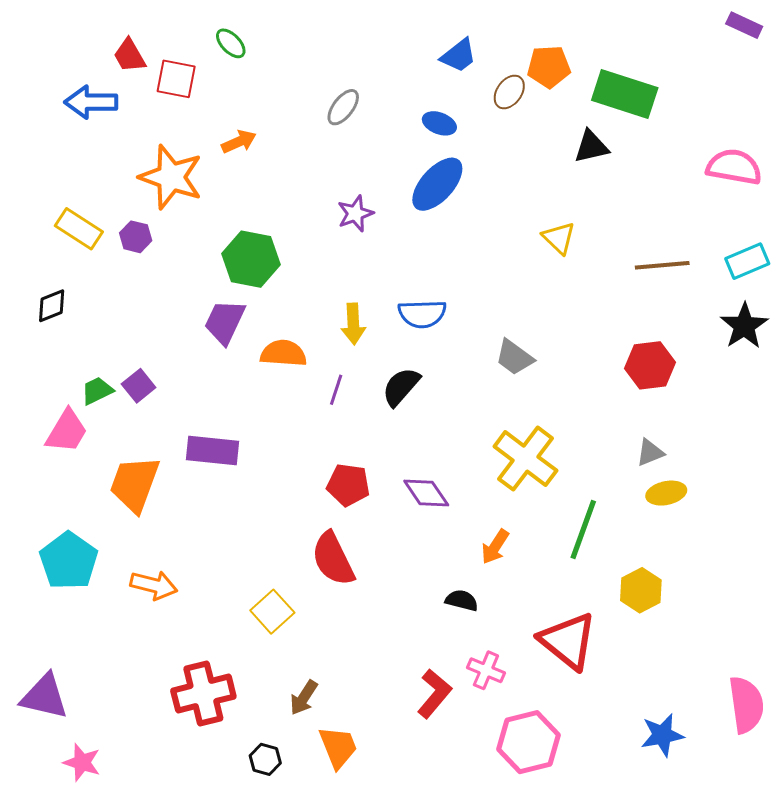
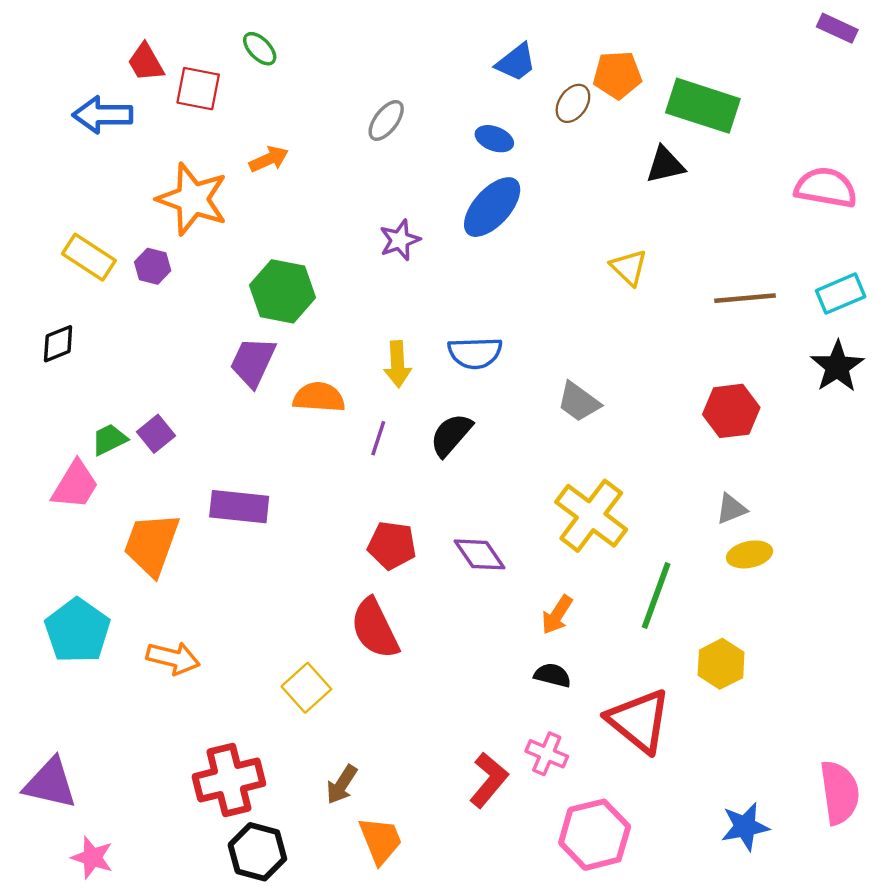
black semicircle: (462, 600) -> (552, 675), moved
black hexagon: (265, 759) -> (257, 852), moved, size x1.6

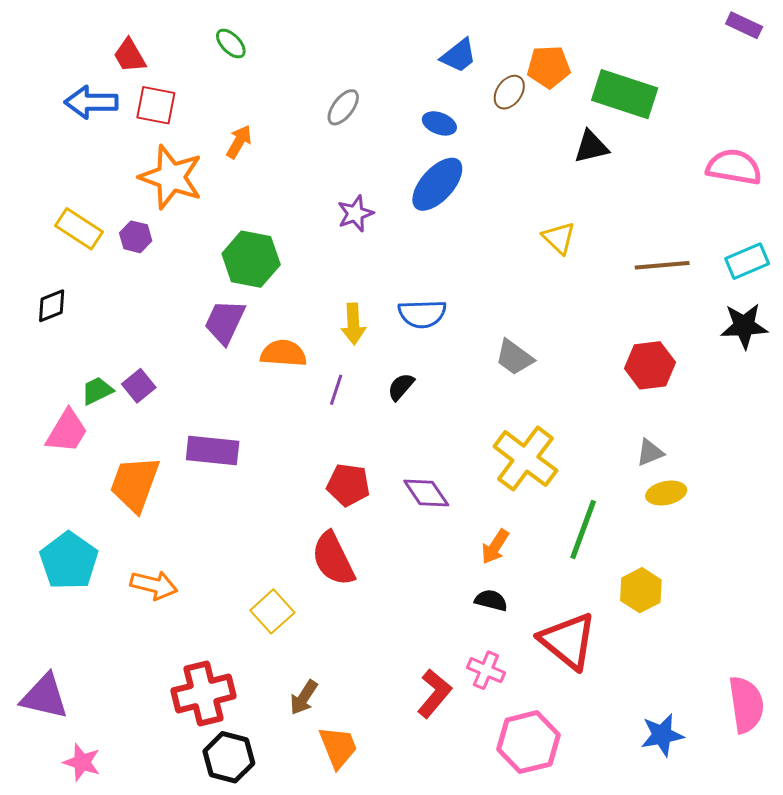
red square: (198, 89) -> (156, 105), moved
orange arrow: (269, 159) -> (239, 142), turned -36
black star: (837, 366) -> (744, 326), turned 30
black semicircle: (451, 435) -> (401, 387), size x0.7

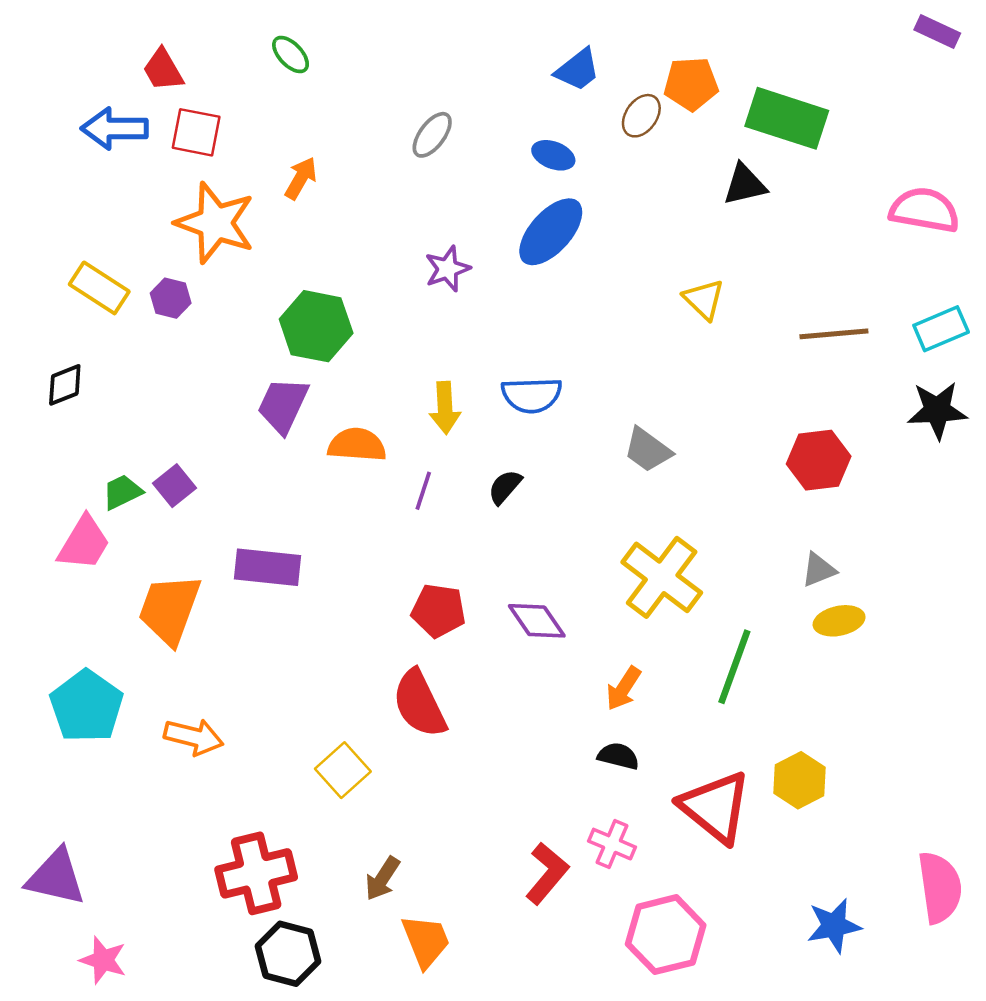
yellow hexagon: (641, 590) -> (799, 780), moved

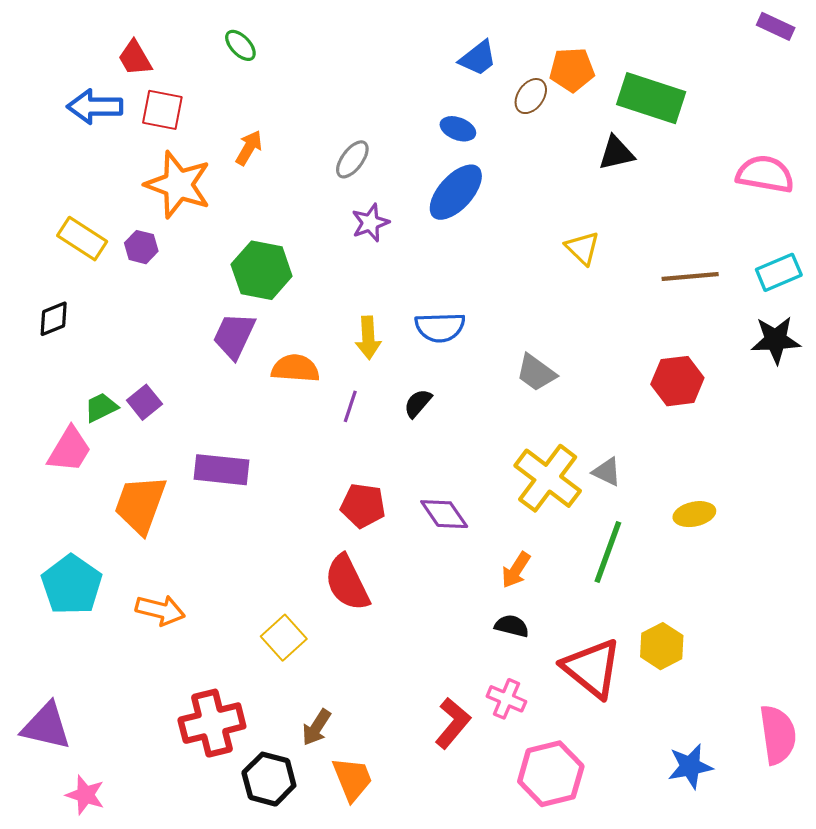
gray ellipse: (432, 135) -> (352, 159), moved
gray triangle: (819, 570) -> (607, 472), moved, turned 48
black hexagon: (288, 954) -> (269, 779), moved

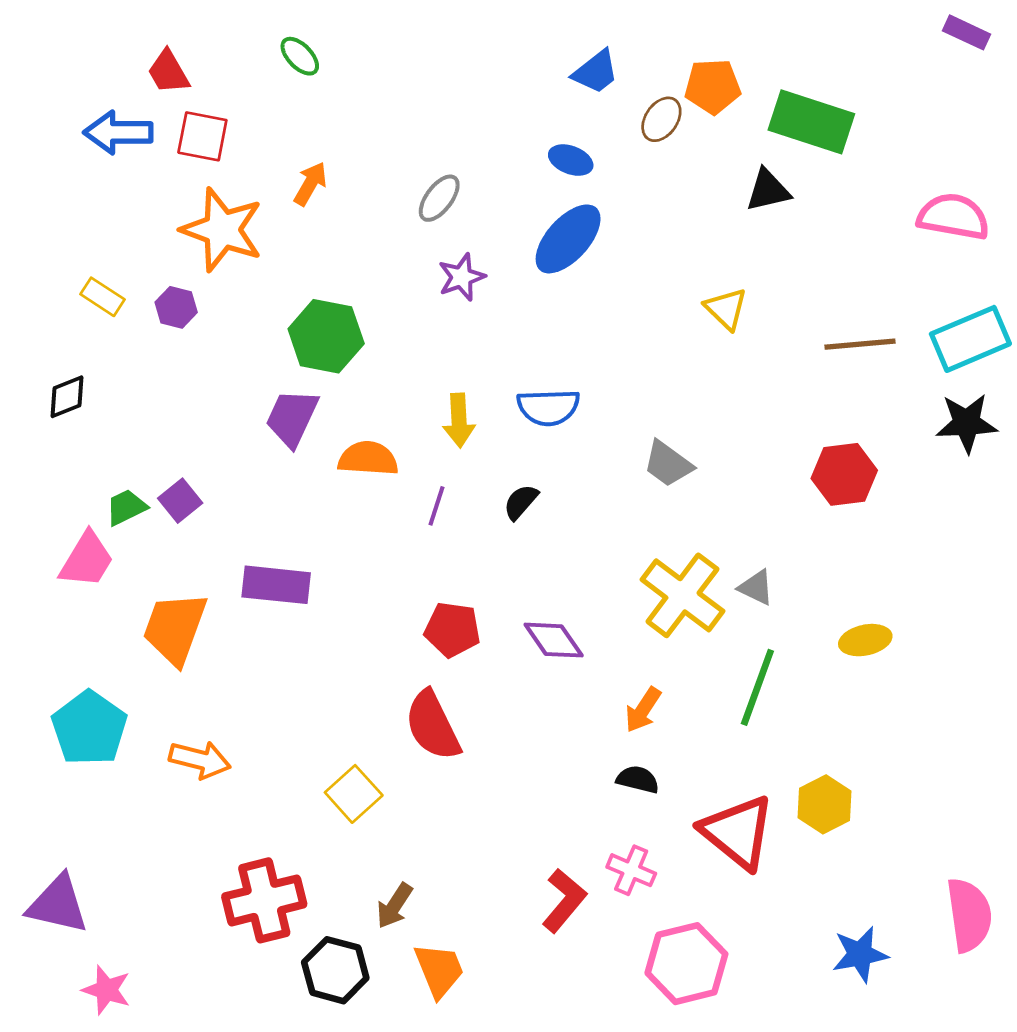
yellow rectangle: (82, 239) -> (103, 297), size x0.7
cyan rectangle: (779, 272) -> (970, 339), size x1.4

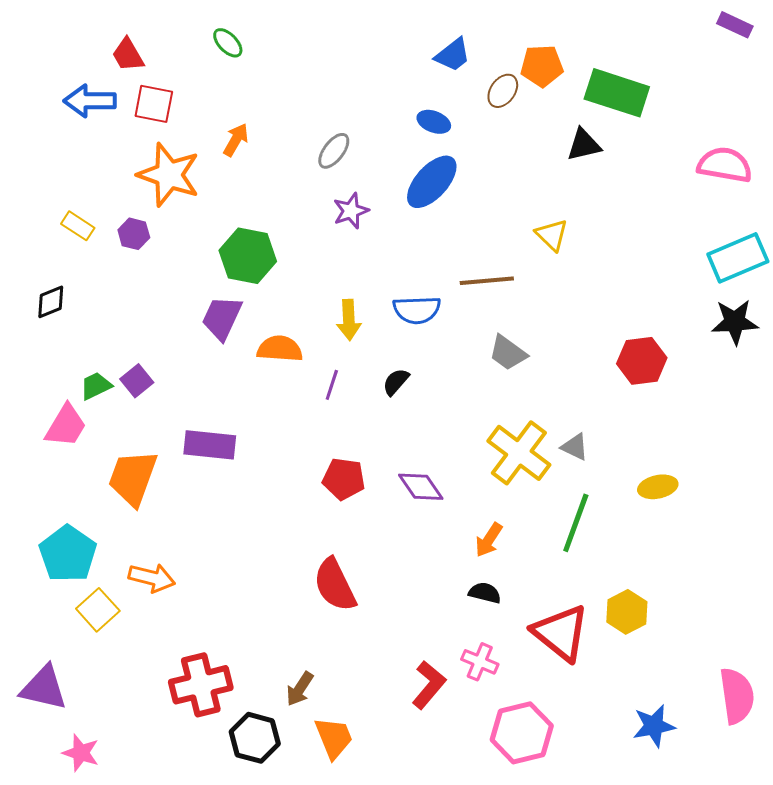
brown line: (860, 344) -> (487, 281), moved
red semicircle: (433, 726) -> (335, 585), moved
yellow square: (354, 794) -> (98, 610), moved

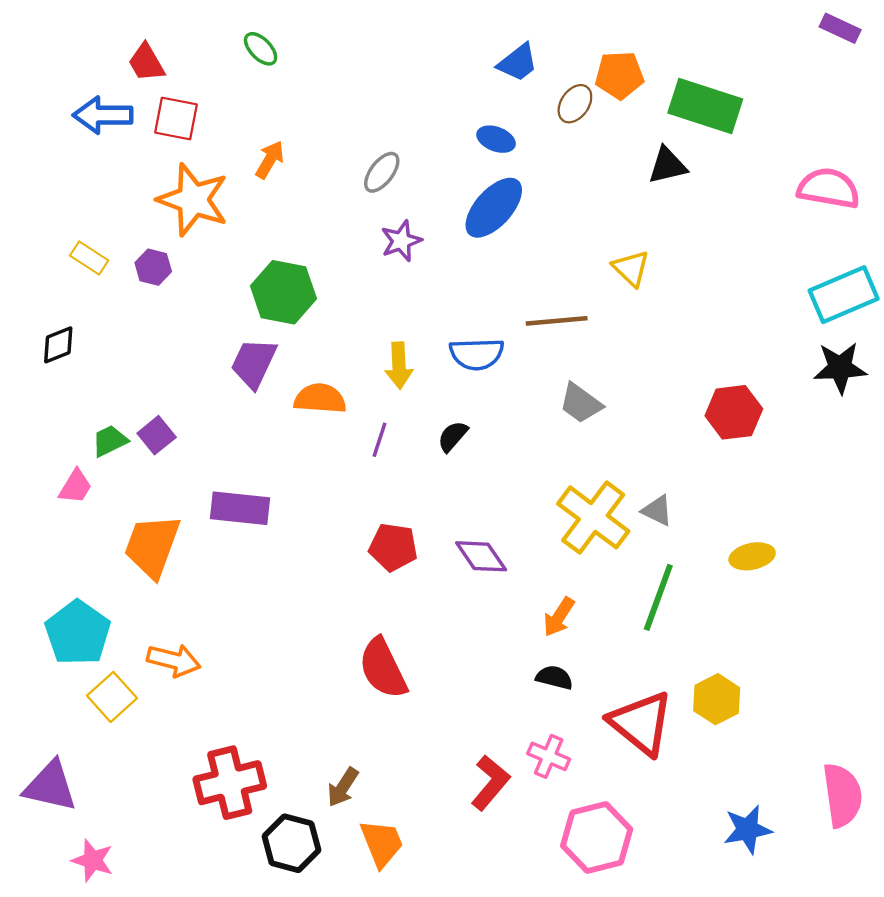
pink trapezoid: (66, 426) -> (75, 487), size x0.7

